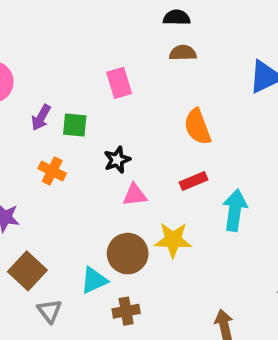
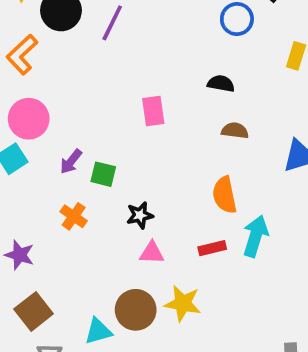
brown semicircle: (183, 53) -> (235, 131), moved
pink rectangle: (119, 83) -> (153, 111), moved
cyan arrow: (235, 210) -> (255, 236), moved

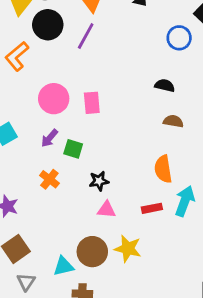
pink rectangle: (153, 111) -> (92, 103), moved
pink circle: (29, 119) -> (54, 99), moved

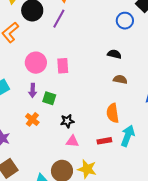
purple arrow: (49, 138) -> (33, 90), turned -40

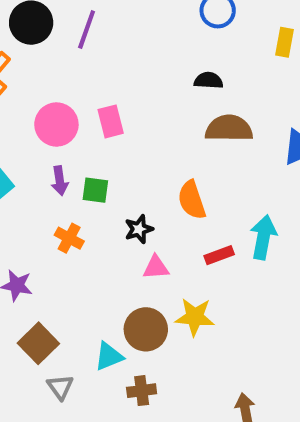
brown semicircle: (120, 79) -> (229, 128), size x1.6
orange semicircle: (113, 113) -> (192, 200), moved

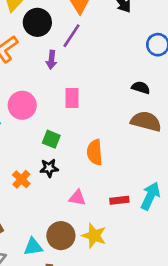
pink circle: (56, 124) -> (22, 105), moved
purple arrow: (60, 181) -> (51, 60), moved
orange semicircle: (192, 200) -> (95, 152), moved
black star: (139, 229) -> (49, 168), moved
orange cross: (69, 238) -> (21, 179), moved

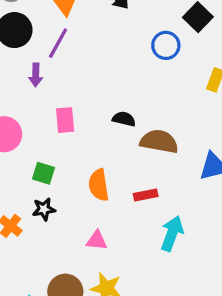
black semicircle: (141, 88) -> (124, 119), moved
pink triangle: (77, 198) -> (97, 240), moved
red rectangle: (119, 200) -> (146, 195), moved

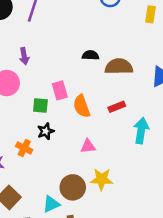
purple arrow: (36, 75) -> (24, 56), moved
pink rectangle: (65, 120) -> (60, 90), moved

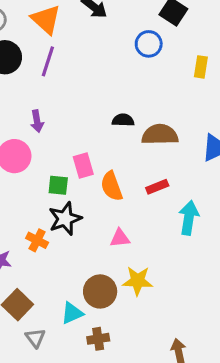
black star: (46, 131) -> (65, 219), size x1.5

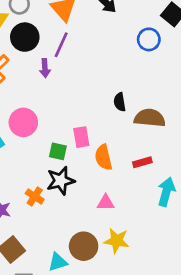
black semicircle: (123, 120) -> (120, 102), turned -108
purple arrow: (37, 121) -> (45, 68), moved

